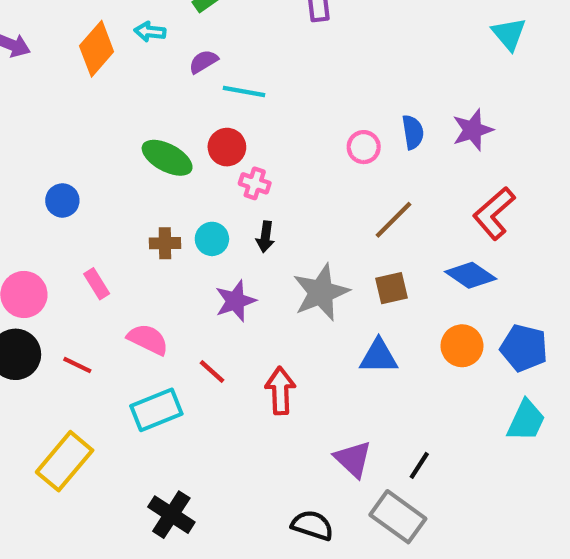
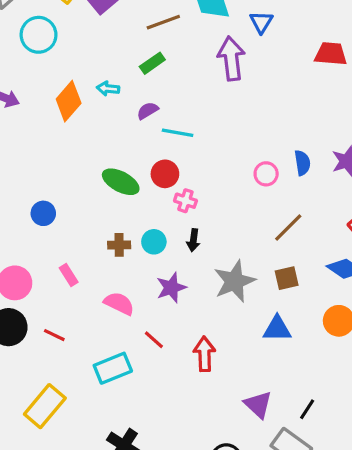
pink semicircle: (148, 339) -> (119, 303), moved

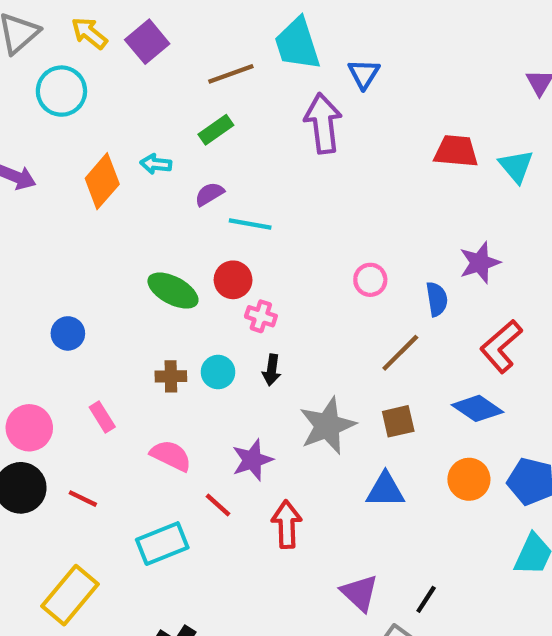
red trapezoid: (331, 54) -> (456, 151), moved
blue semicircle: (302, 163) -> (437, 299), moved
purple star: (171, 288) -> (252, 460), moved

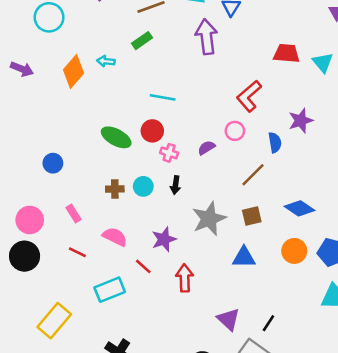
purple semicircle: (209, 194) -> (206, 148), moved
red L-shape: (501, 346) -> (249, 96), moved
red line: (83, 499) -> (77, 252), moved

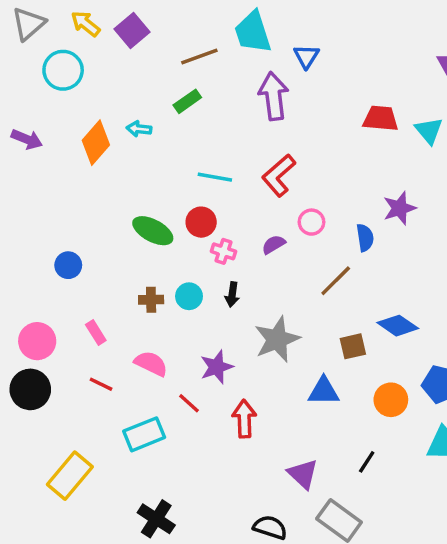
red L-shape: (249, 96) -> (279, 175), moved
brown square: (252, 216) -> (353, 346), moved
orange circle: (294, 251) -> (391, 400), moved
black line: (268, 323) -> (367, 462), moved

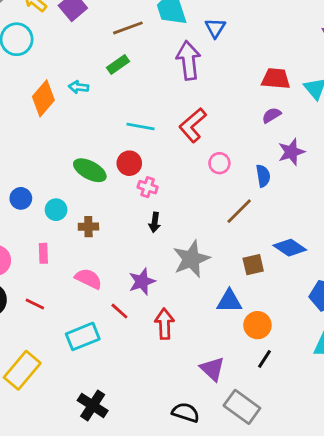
purple semicircle: (274, 244) -> (272, 115), moved
cyan circle: (189, 296) -> (56, 210), moved
pink rectangle: (96, 332) -> (43, 253), turned 30
red line: (101, 384) -> (35, 304), moved
orange circle: (391, 400) -> (257, 325), moved

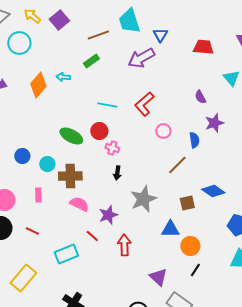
purple arrow: (188, 60) -> (141, 58), turned -112
red trapezoid: (276, 79) -> (203, 47), moved
purple semicircle: (272, 115) -> (200, 97), turned -88
brown cross: (88, 227) -> (70, 176), size x1.6
pink semicircle: (88, 279) -> (79, 204), moved

